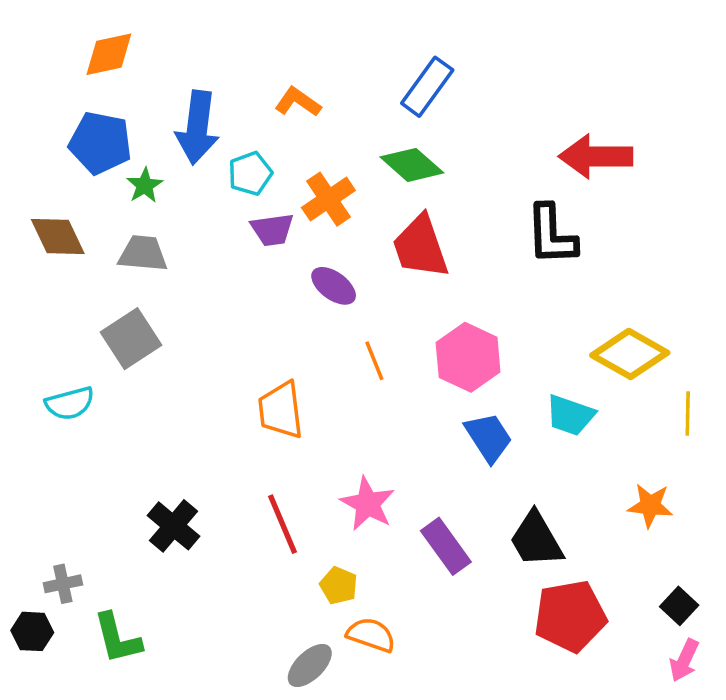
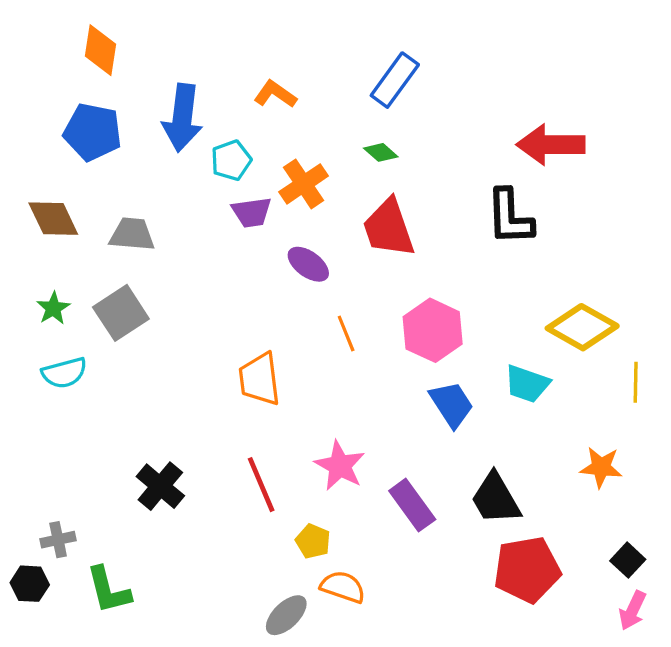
orange diamond: (109, 54) -> (101, 50), turned -69
green diamond: (412, 165) -> (381, 152), size x0.6
green star: (145, 185) -> (53, 308), moved

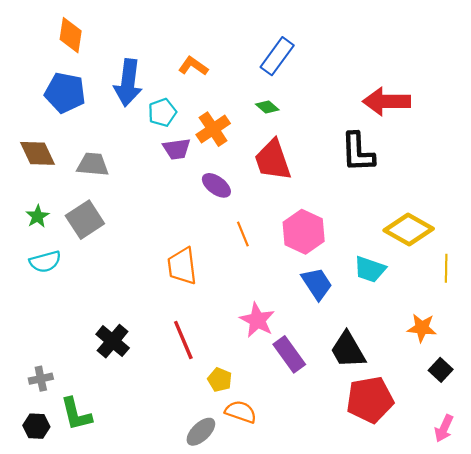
pink star: (340, 466) -> (257, 320), moved
black square: (628, 560) -> (441, 370), moved
black hexagon: (30, 584) -> (36, 426), moved

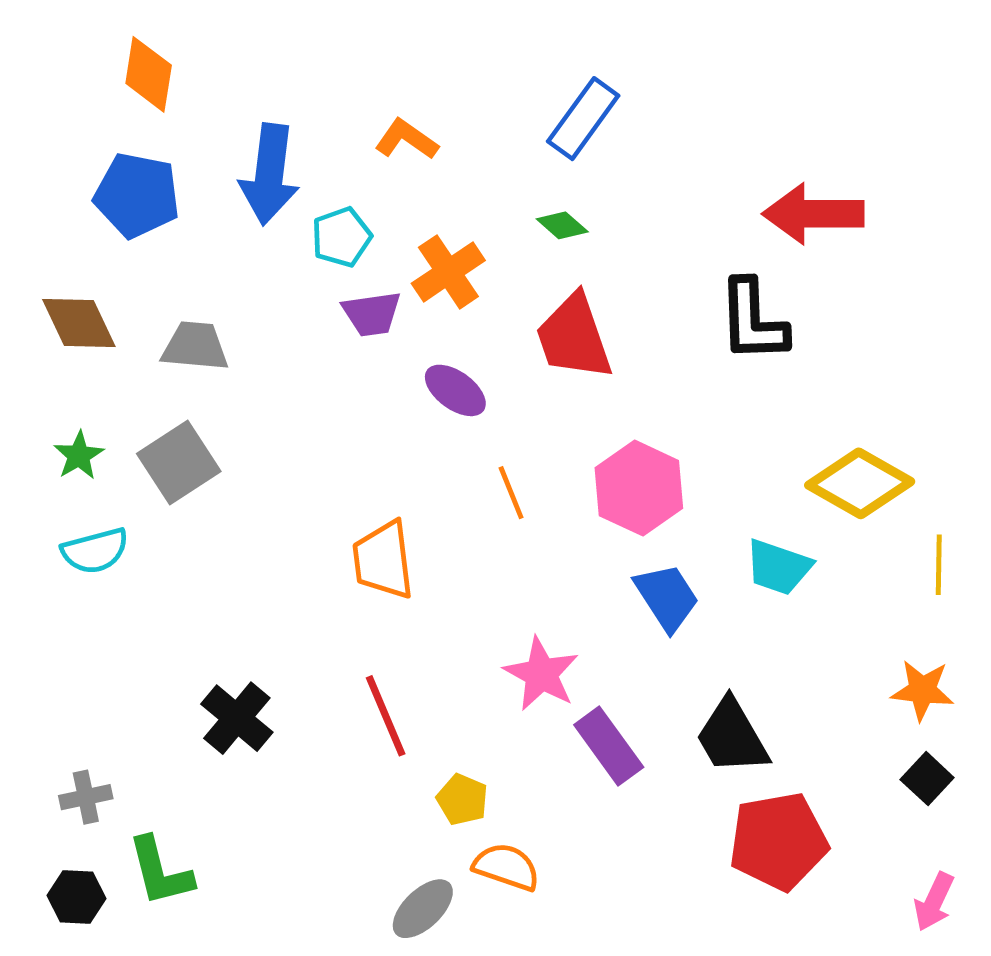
orange star: (422, 328) -> (922, 690), moved

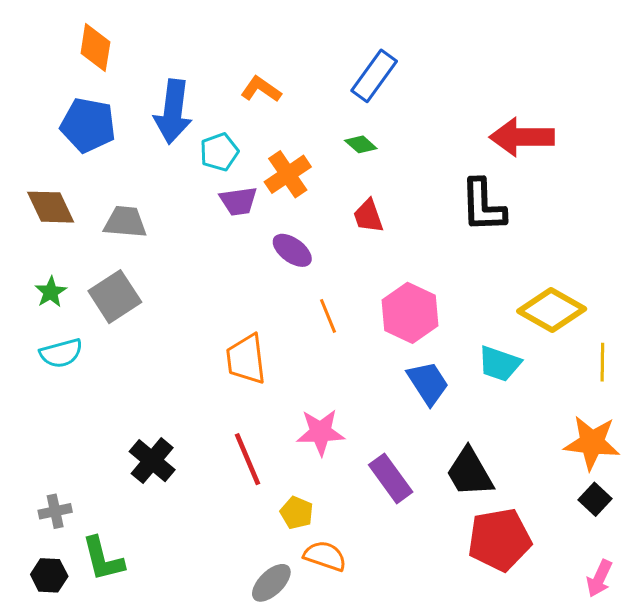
red trapezoid: (574, 337) -> (368, 216), size x0.6
pink star: (541, 674) -> (321, 432), moved, turned -30
orange star: (922, 690) -> (592, 443), size x1.4

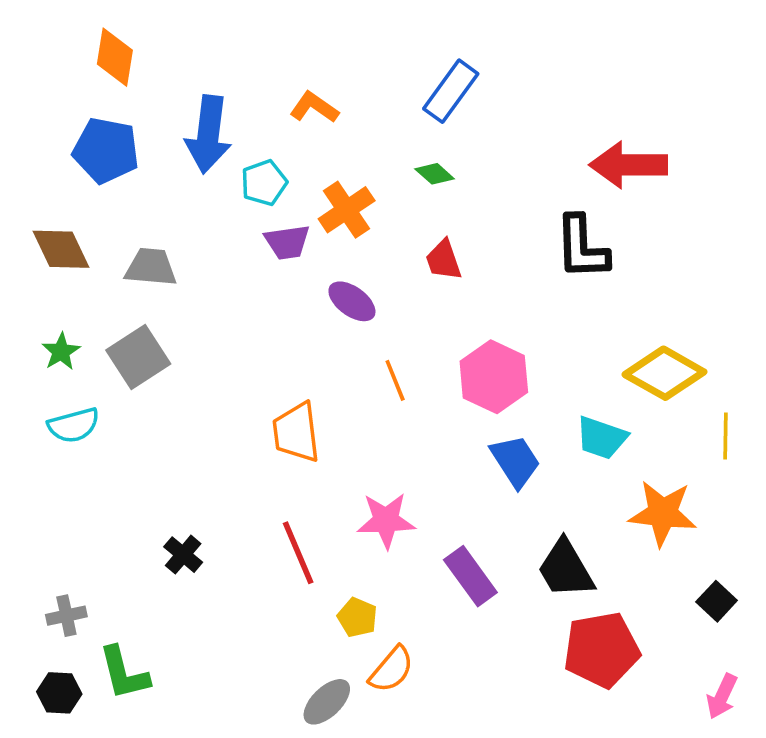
orange star: (592, 443) -> (663, 513), moved
black cross: (152, 461) -> (183, 555), size x0.7
orange semicircle: (325, 556) -> (391, 669), turned 111

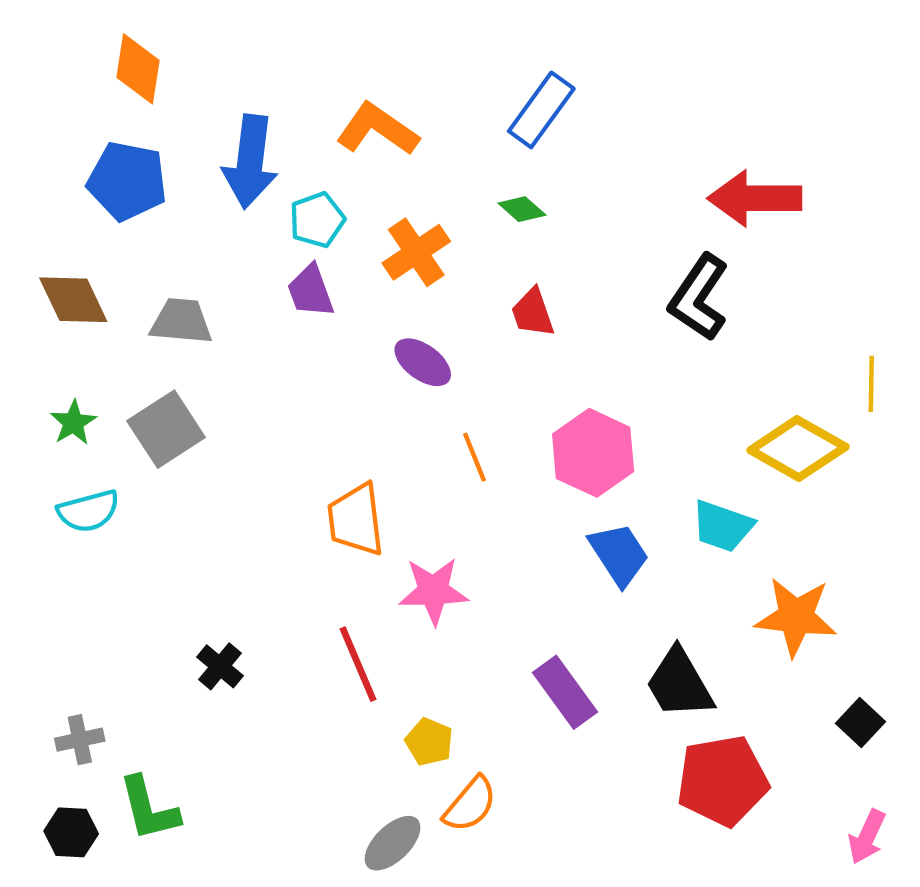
orange L-shape: (314, 107) -> (377, 129), size x1.4
purple trapezoid: (287, 242) -> (311, 291), moved, turned 78
black L-shape: (582, 247) -> (699, 298), turned 36
yellow line: (725, 436) -> (871, 384), moved
pink star: (386, 520) -> (433, 591), moved

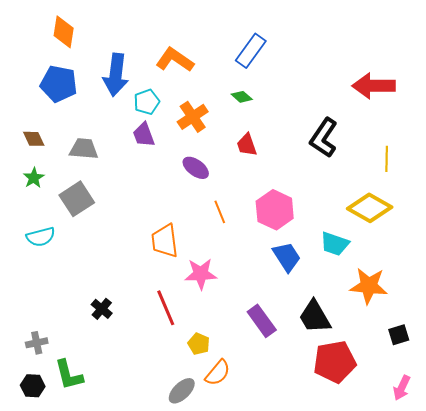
red arrow: (755, 198) -> (374, 86), moved
brown diamond: (73, 300) -> (34, 139), size x0.7
yellow line: (871, 384) -> (387, 159), moved
green star: (73, 423) -> (34, 178), moved
black square: (861, 722) -> (399, 335), turned 30

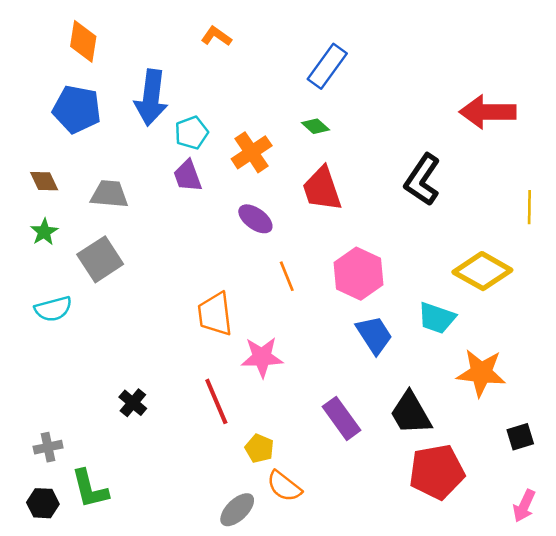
orange L-shape: (175, 60) -> (216, 36), moved, size x0.6
red trapezoid: (247, 145) -> (322, 189), size x1.5
yellow line: (387, 159) -> (529, 207), moved
orange semicircle: (218, 373) -> (284, 486), turned 88

